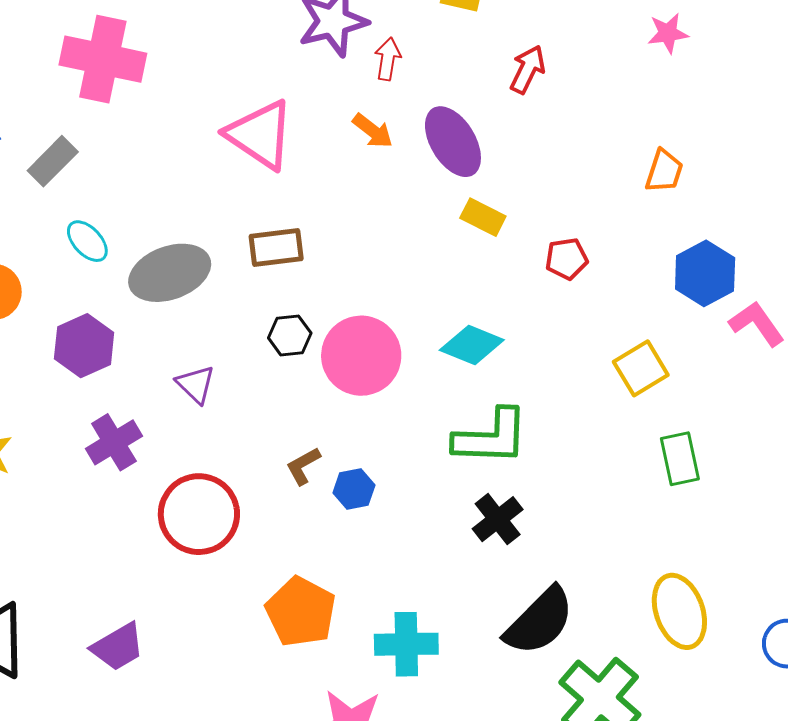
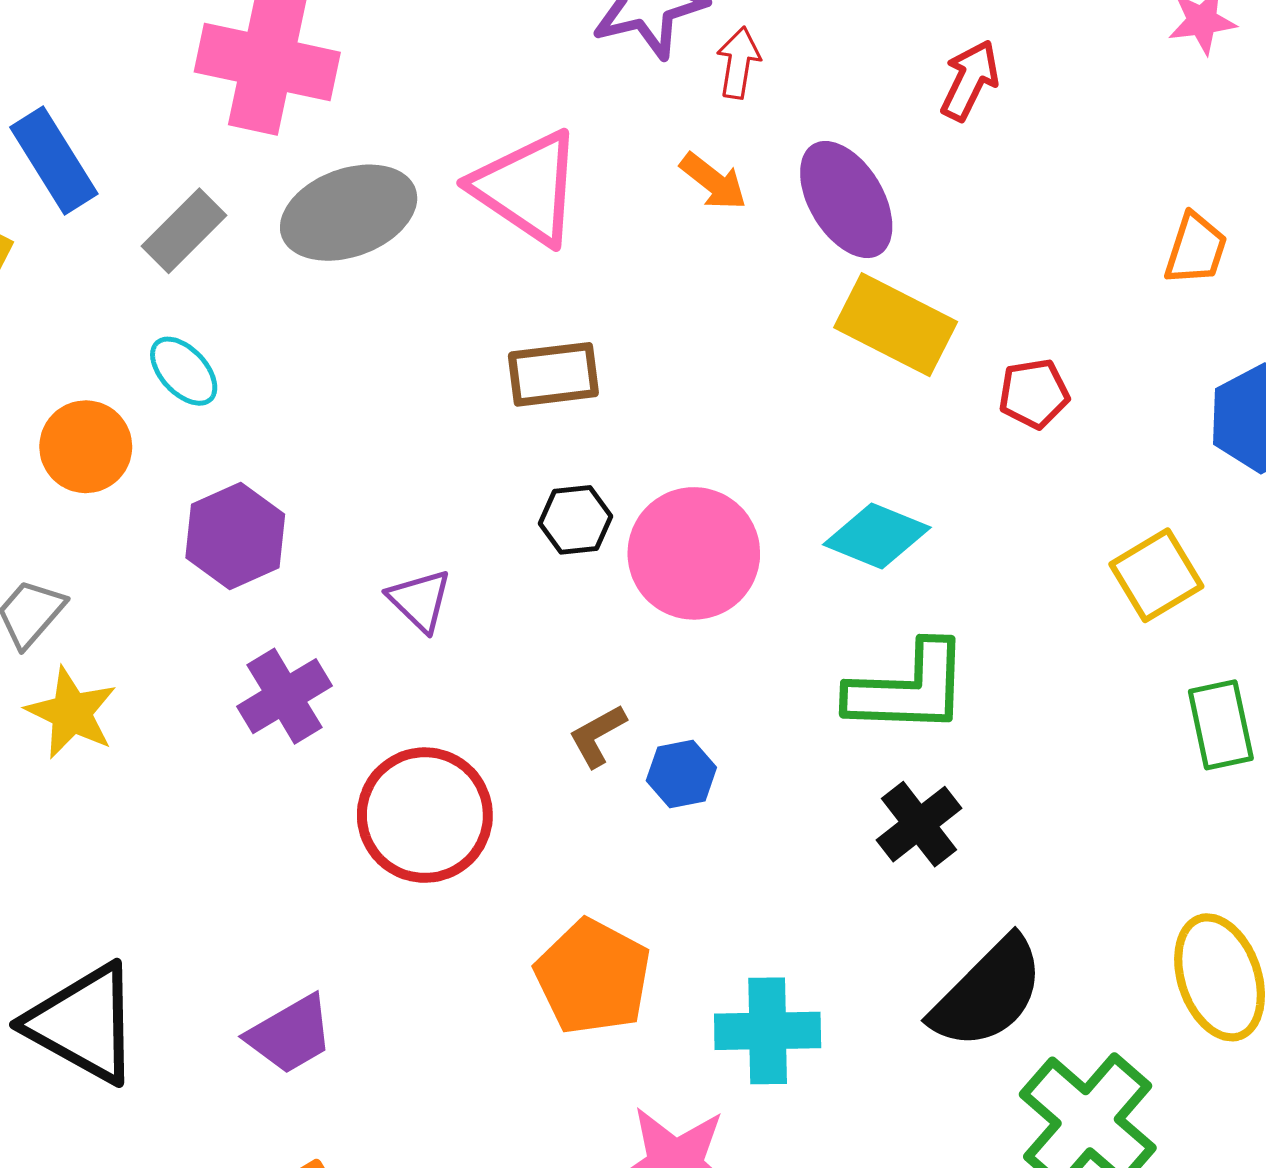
yellow rectangle: (483, 217) -> (896, 325), size x1.6
cyan ellipse: (87, 241) -> (184, 371), moved
gray ellipse: (170, 273) -> (349, 213), moved

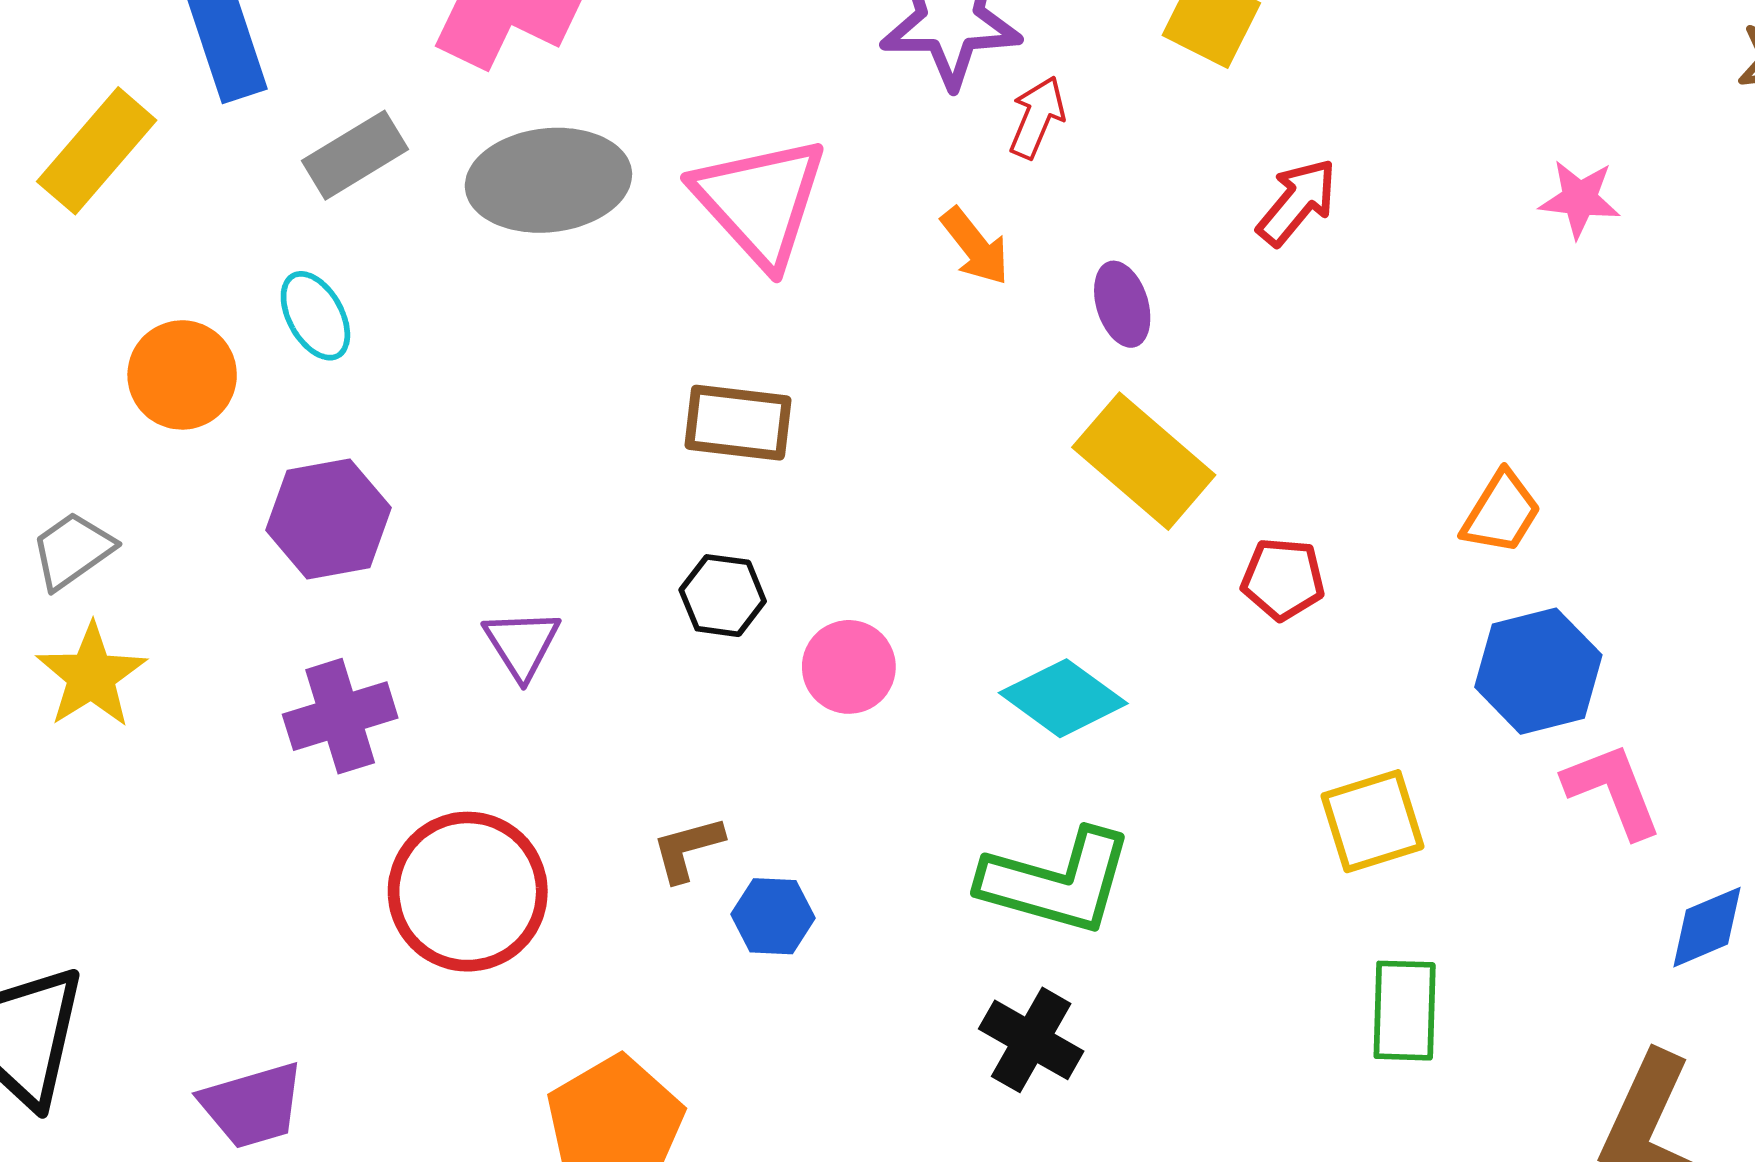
purple ellipse: (846, 200) -> (1122, 304), size x0.6
orange trapezoid: (1196, 249) -> (1501, 513), moved
pink circle: (694, 553) -> (849, 667), size x0.6
black cross: (919, 824) -> (1031, 1040), turned -36

